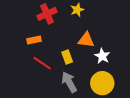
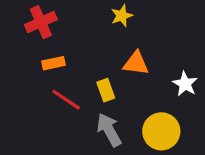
red cross: (47, 14) -> (41, 22), moved
white star: (102, 56) -> (185, 84), moved

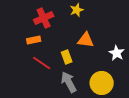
red cross: (41, 22) -> (44, 18), moved

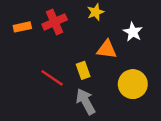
orange rectangle: (34, 40) -> (22, 27), moved
white star: (117, 53) -> (133, 32), moved
yellow circle: (102, 83) -> (133, 84), moved

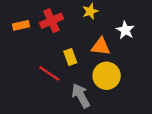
yellow rectangle: (83, 70) -> (70, 57), moved
yellow circle: (133, 84) -> (107, 76), moved

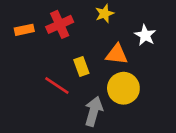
gray arrow: (81, 96) -> (94, 111), turned 45

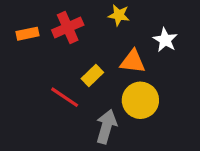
yellow star: (104, 14) -> (119, 15), turned 30
yellow rectangle: (81, 66) -> (92, 76), turned 66

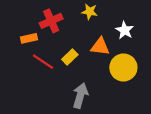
orange rectangle: (27, 34) -> (29, 38), moved
red line: (65, 97) -> (43, 62), moved
yellow circle: (140, 100) -> (123, 67), moved

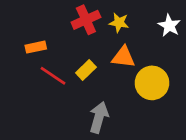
yellow star: (90, 12) -> (119, 23), moved
red cross: (51, 21) -> (86, 20), moved
white star: (125, 30) -> (169, 26), moved

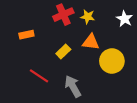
red line: (53, 76) -> (39, 76), moved
gray arrow: (99, 117) -> (73, 86), turned -45

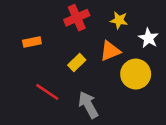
yellow star: (88, 17) -> (119, 20), moved
white star: (125, 19) -> (148, 38), moved
orange triangle: (91, 42) -> (110, 51), turned -30

